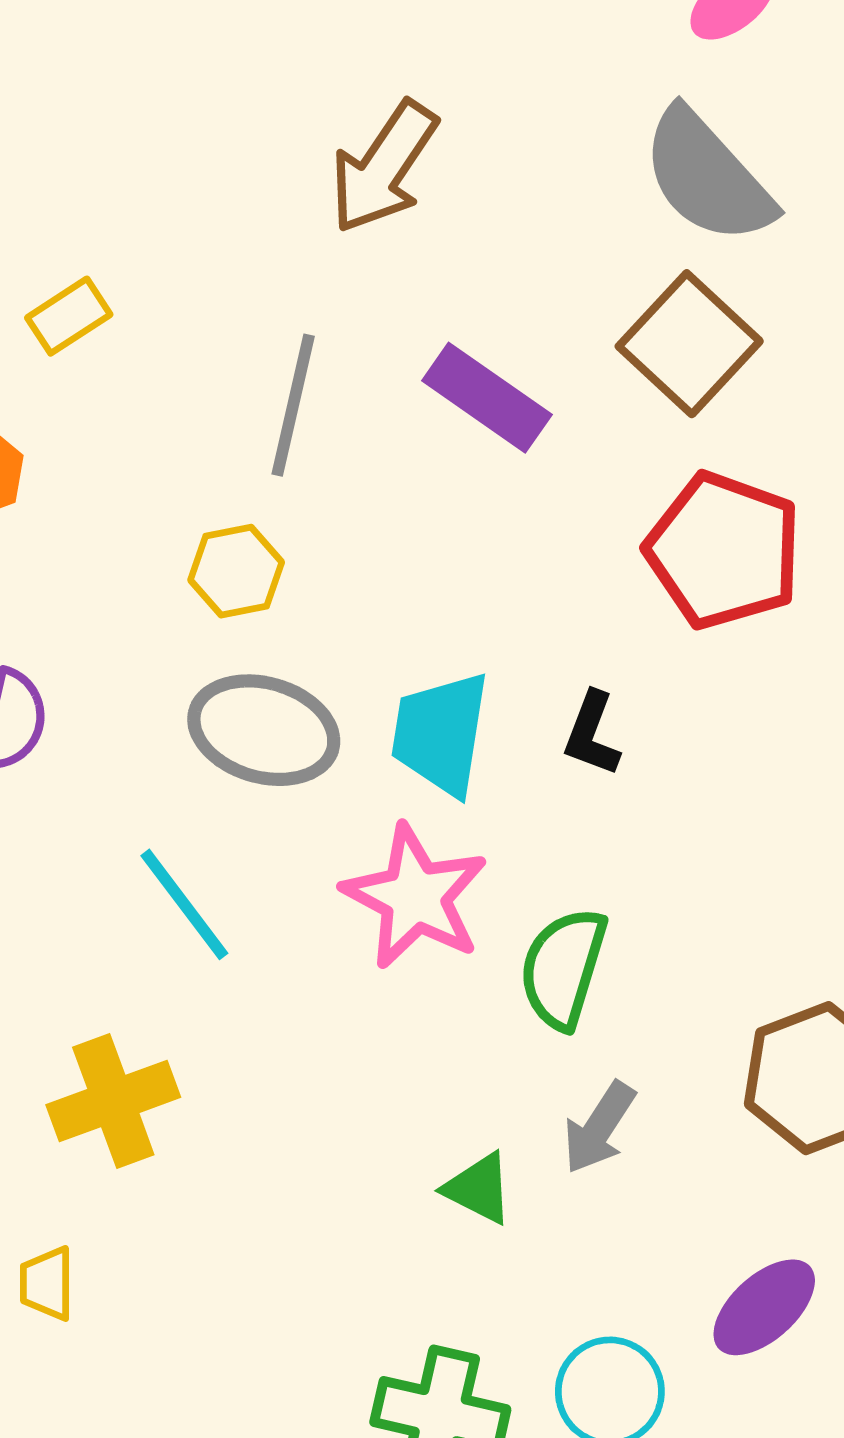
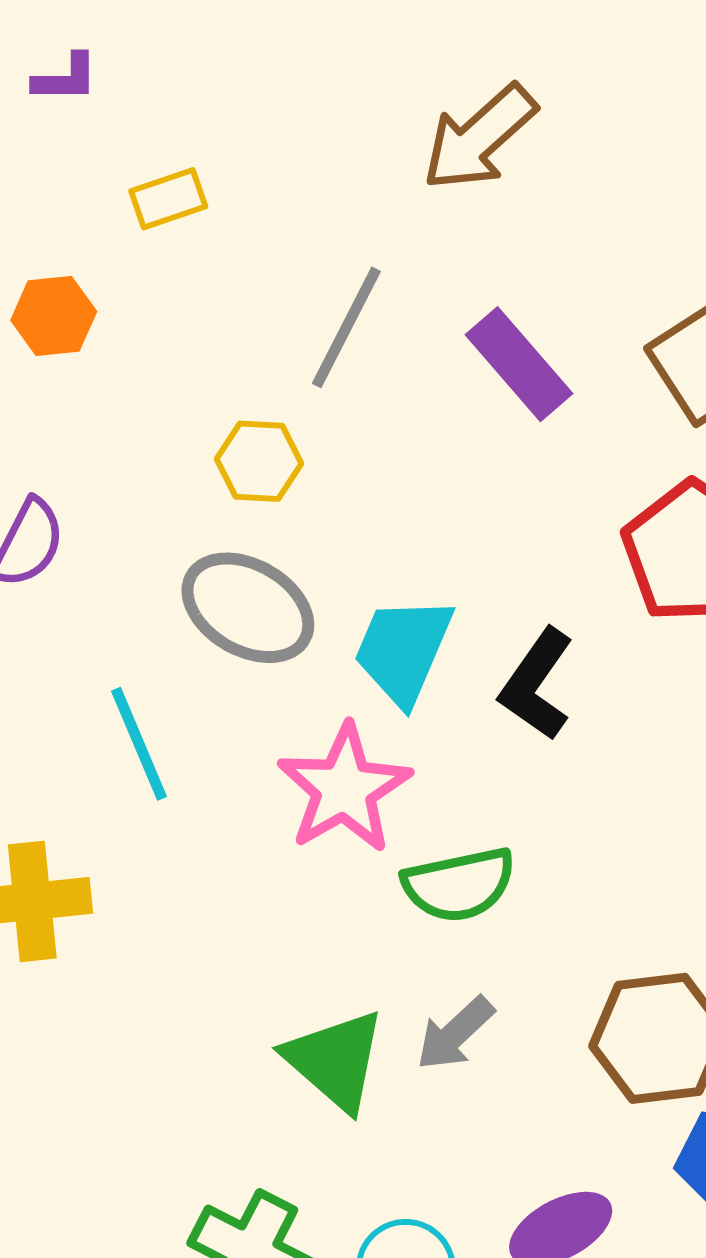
black L-shape: (592, 734) -> (537, 684), size x1.4
green semicircle: (563, 968) -> (459, 885), turned -133
green triangle: (479, 1188) -> (335, 1060), size x1.6

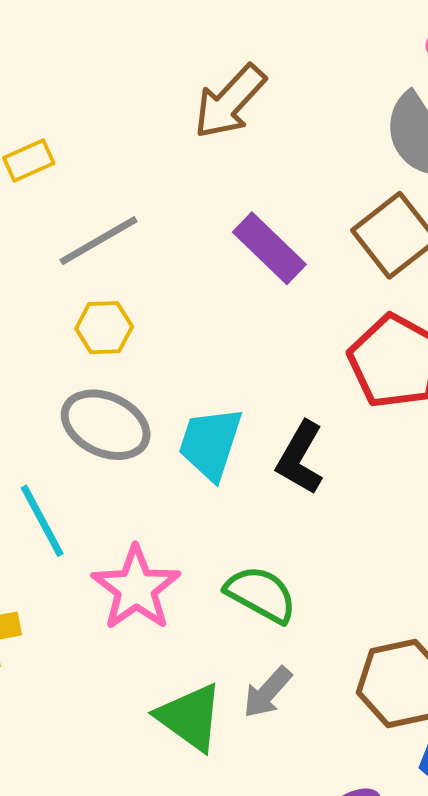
gray line: (346, 327) -> (98, 241), moved, turned 38
pink star: (344, 789) -> (136, 588), moved
green semicircle: (459, 885) -> (261, 594), turned -134

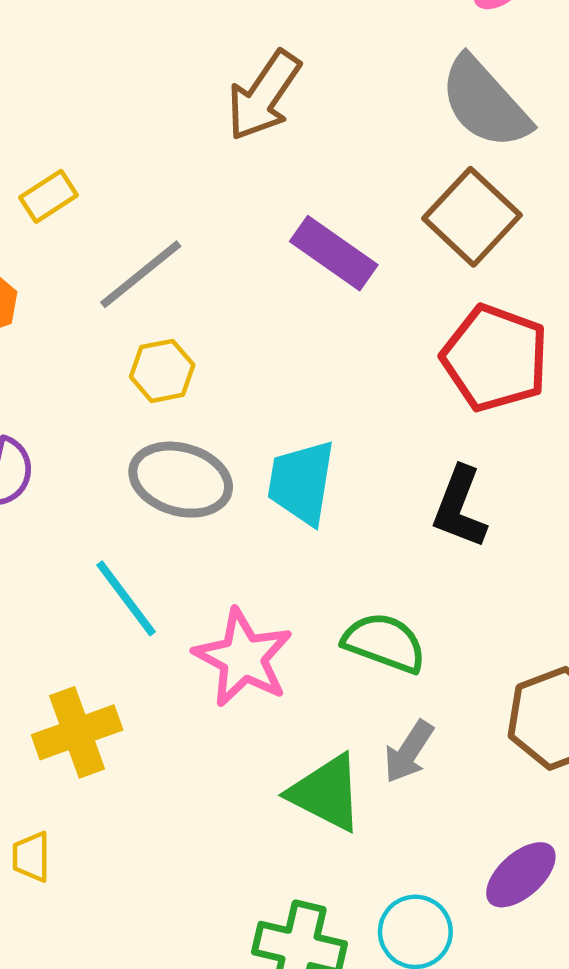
black L-shape: (300, 458) -> (460, 507), moved

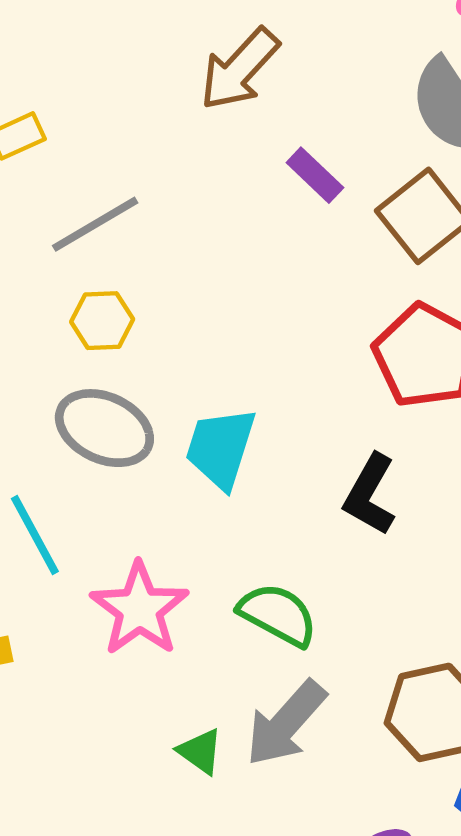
purple rectangle: (334, 253) -> (315, 175), moved, size x0.7
gray arrow: (409, 752) -> (286, 723), size x1.5
green triangle: (326, 793) -> (200, 751), size x0.6

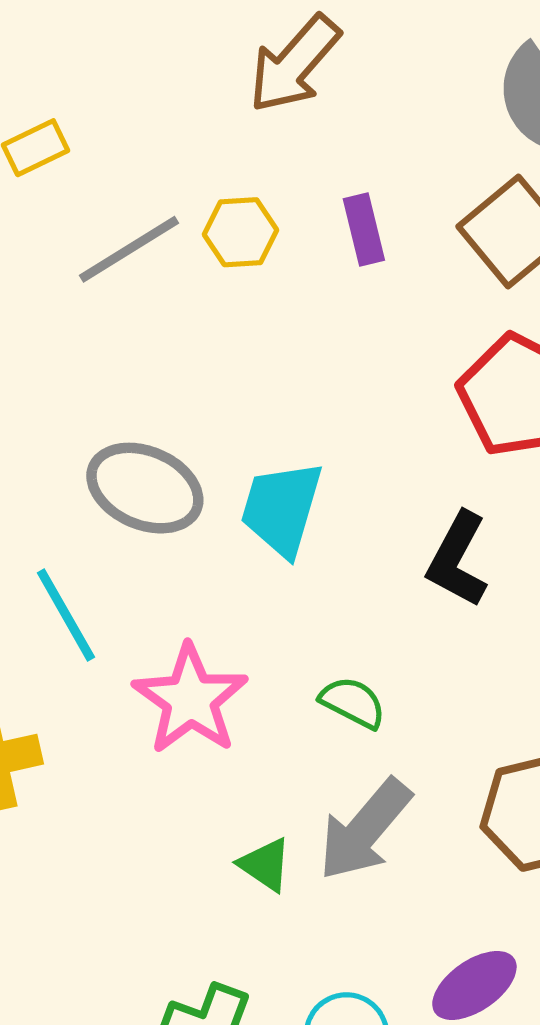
purple rectangle: (315, 175) -> (364, 229), moved, turned 34
yellow hexagon: (102, 321) -> (241, 232), moved
green semicircle: (278, 615) -> (353, 702), size x0.7

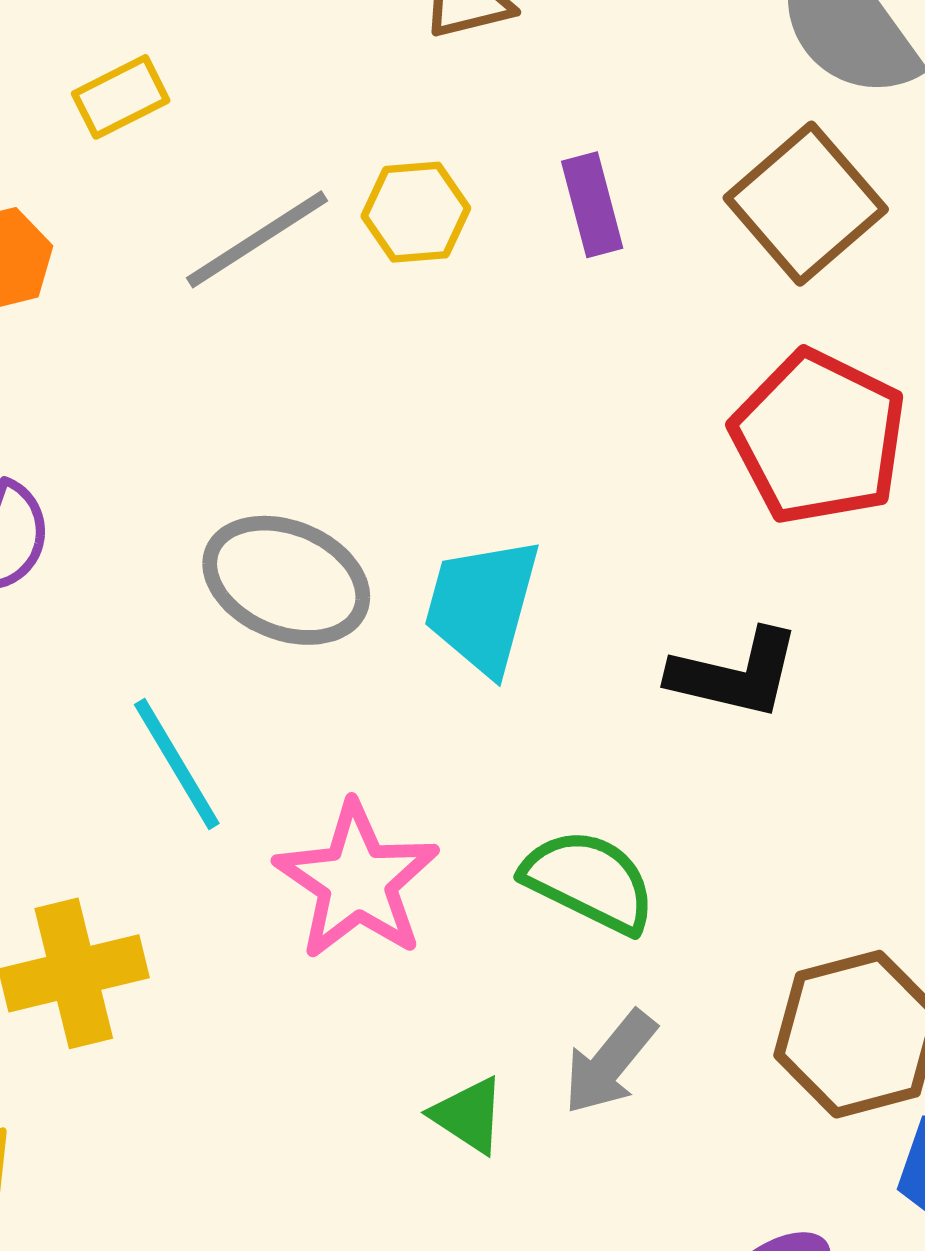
black L-shape: (458, 560) -> (735, 674), turned -104
green semicircle: (353, 702) -> (589, 881), size x1.4
gray arrow: (365, 830) -> (610, 1062), size x0.7

